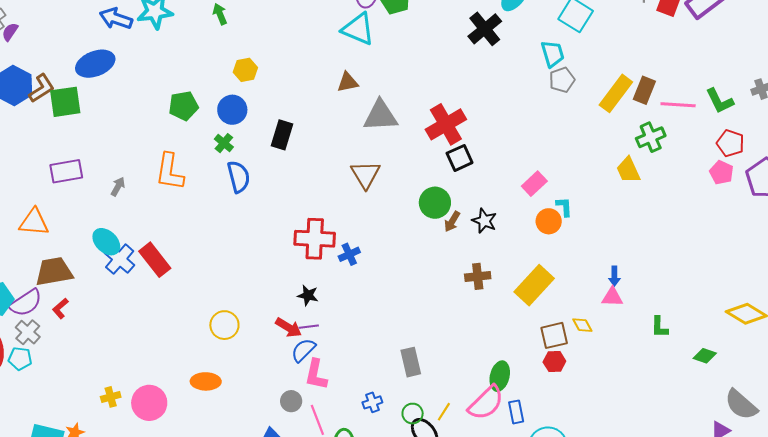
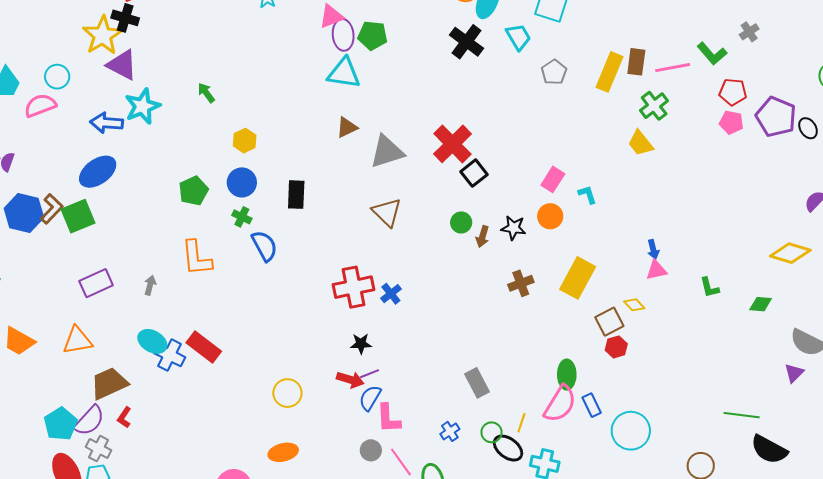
cyan trapezoid: (553, 54) -> (518, 37), moved
green circle: (435, 203) -> (461, 222), size x0.7
orange circle: (549, 221) -> (550, 216), moved

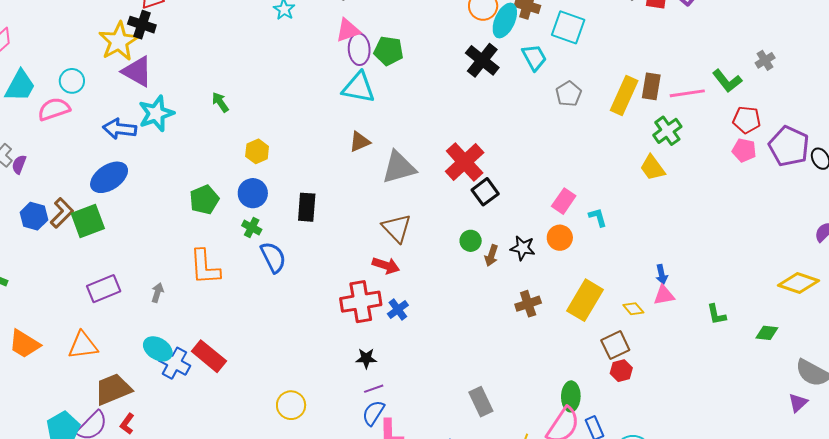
blue hexagon: (24, 213) -> (34, 216), size x0.7
yellow diamond: (634, 305) -> (633, 309), moved
red arrow: (350, 380) -> (386, 266), moved

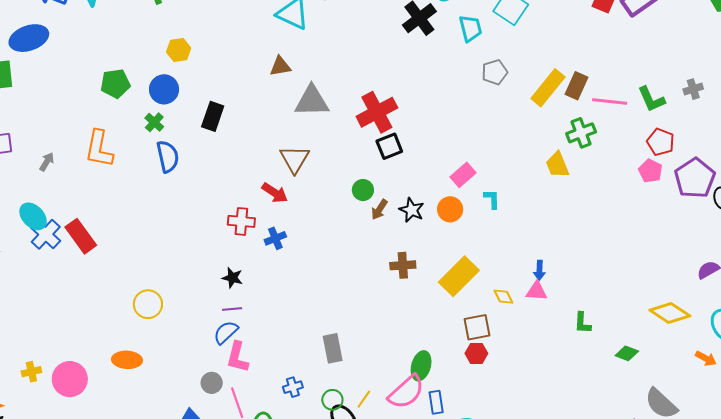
red cross: (361, 302) -> (241, 221), size x0.7

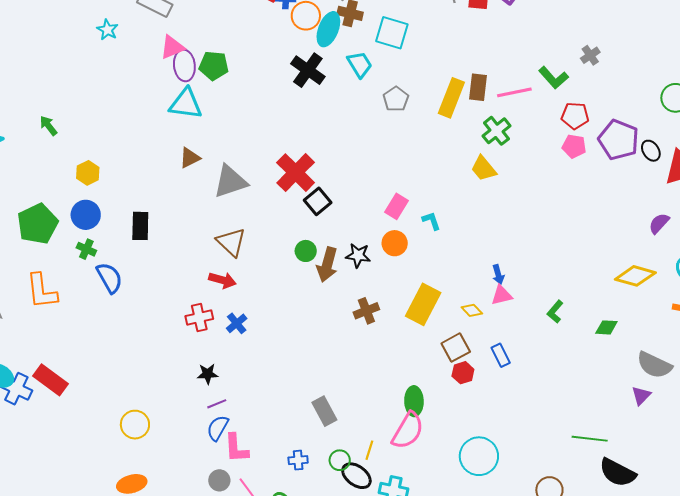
green pentagon: (115, 84) -> (38, 224), size x1.4
brown arrow: (379, 210) -> (327, 265), size x1.6
green L-shape: (583, 323) -> (555, 312), turned 55
blue cross: (293, 387) -> (298, 460), turned 30
blue rectangle: (436, 402) -> (501, 355), moved

